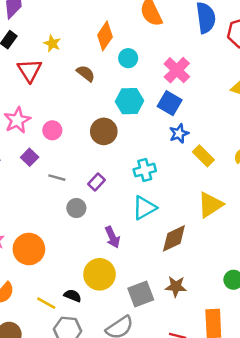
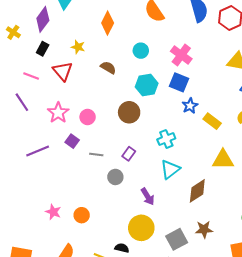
orange diamond: (105, 36) -> (108, 23), moved
yellow triangle: (210, 205) -> (223, 160), turned 40
orange circle: (29, 249) -> (82, 215), size x0.6

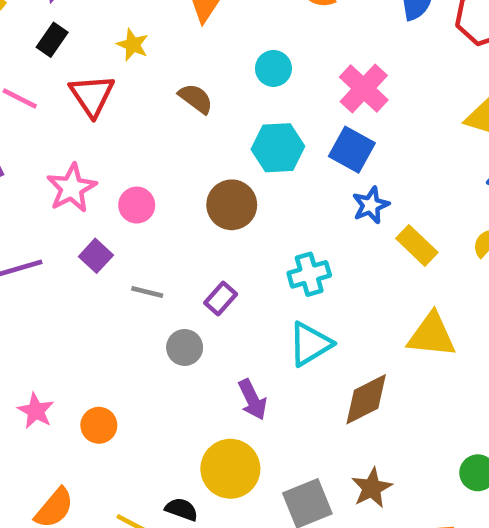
brown star: (204, 229) -> (372, 488), turned -30

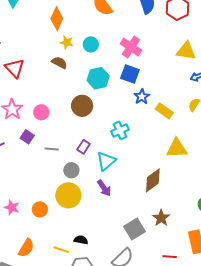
yellow star: (133, 45) -> (67, 42), moved
cyan triangle: (310, 344) -> (106, 161), moved
yellow circle: (230, 469) -> (68, 195), moved

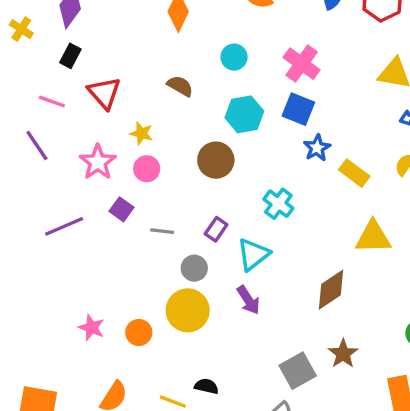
yellow star: (67, 42) -> (141, 133), moved
cyan cross: (120, 130) -> (278, 204), turned -30

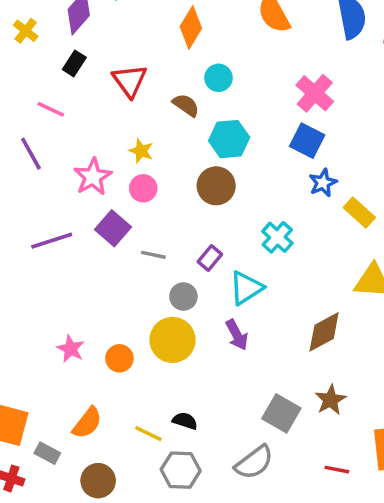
cyan circle: (234, 57) -> (219, 78), moved
red triangle: (104, 93) -> (130, 81), moved
cyan hexagon: (244, 114) -> (229, 139), moved
purple square: (121, 209) -> (113, 228), size x1.4
gray square: (298, 371) -> (281, 413), turned -36

